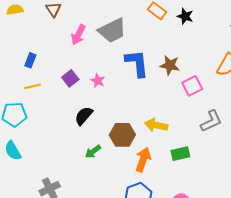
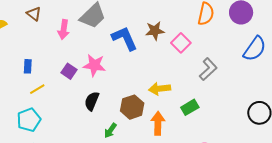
pink star: (98, 81) -> (94, 65), size x1.6

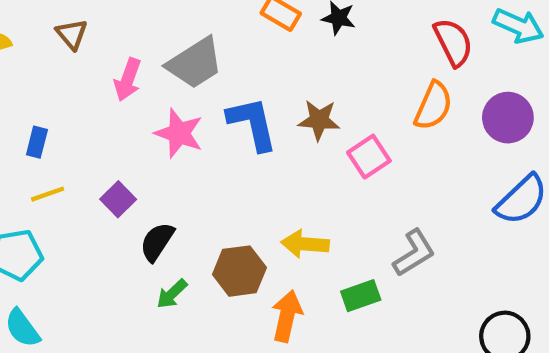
pink star: (94, 65) -> (179, 133), moved
gray L-shape: (208, 69) -> (414, 253), moved
purple square: (69, 71) -> (118, 199), moved
green arrow: (110, 131) -> (172, 294), moved

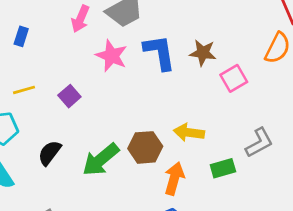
blue rectangle: (37, 142) -> (21, 36), moved
black semicircle: (157, 242) -> (50, 153), moved
green arrow: (172, 294) -> (101, 160), size x1.8

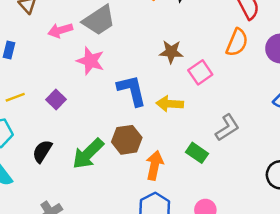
pink arrow: (80, 19) -> (60, 30), turned 55
blue L-shape: (159, 52) -> (132, 90), moved
yellow arrow: (189, 132) -> (170, 104), moved
green rectangle: (223, 168) -> (197, 153), turned 55

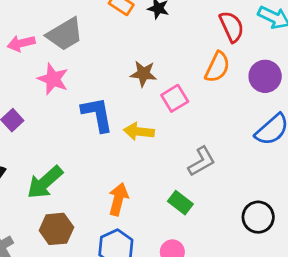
brown hexagon: (127, 140) -> (56, 229), moved
green rectangle: (197, 153) -> (180, 203), moved

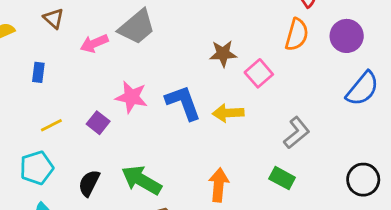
pink star: (53, 79) -> (131, 97), moved
green arrow: (45, 182) -> (141, 180), turned 81

